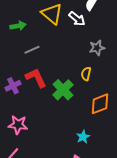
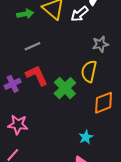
white arrow: (77, 19) -> (80, 14), turned 102
green arrow: (18, 26) -> (25, 14), moved
yellow semicircle: (86, 74) -> (89, 71), size x1.5

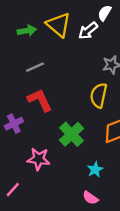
purple cross: (13, 84) -> (14, 124), moved
green cross: (65, 88) -> (72, 134), moved
pink star: (18, 125) -> (39, 159), moved

